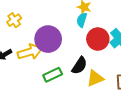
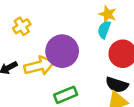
black semicircle: (79, 66) -> (117, 85), moved, turned 72

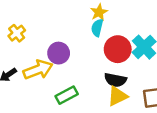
yellow star: (108, 14) -> (99, 12), turned 30
purple circle: (62, 51) -> (59, 53), size x0.7

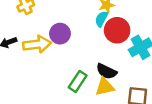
red circle: (118, 49) -> (117, 30), moved
green rectangle: (67, 95) -> (78, 81), moved, turned -42

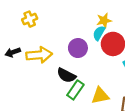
purple circle: (60, 34) -> (78, 48), moved
black semicircle: (107, 71) -> (66, 75), moved

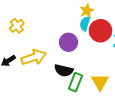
yellow triangle: (100, 96) -> (100, 82), turned -36

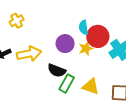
yellow star: (87, 11) -> (86, 49), moved
cyan semicircle: (85, 24) -> (83, 27), turned -32
yellow triangle: (100, 82) -> (91, 86), turned -48

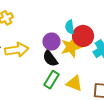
yellow star: (86, 49) -> (71, 47), size x1.5
black semicircle: (57, 70) -> (50, 58), moved, turned 30

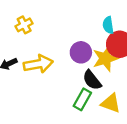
cyan semicircle: (70, 27) -> (108, 25), moved
black semicircle: (50, 58) -> (92, 80), moved

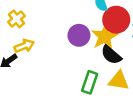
yellow arrow: (38, 64) -> (24, 46), moved, size x0.7
black semicircle: (92, 80) -> (111, 55), moved

